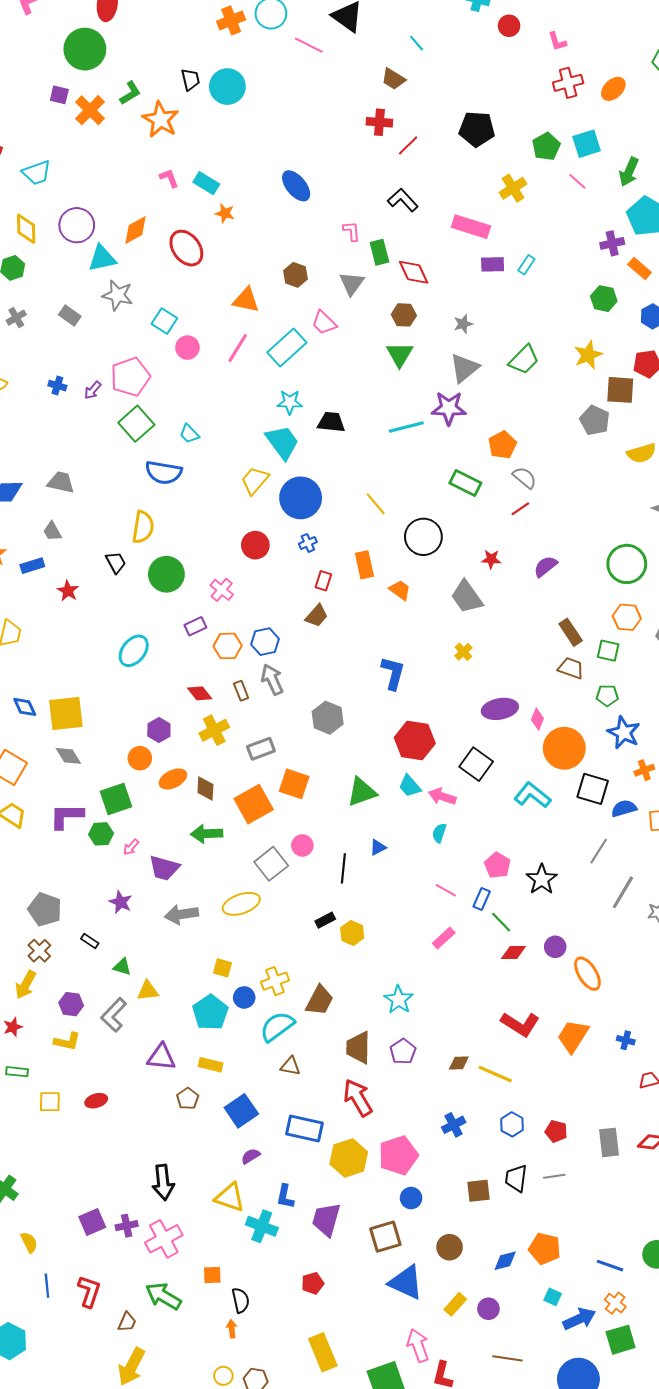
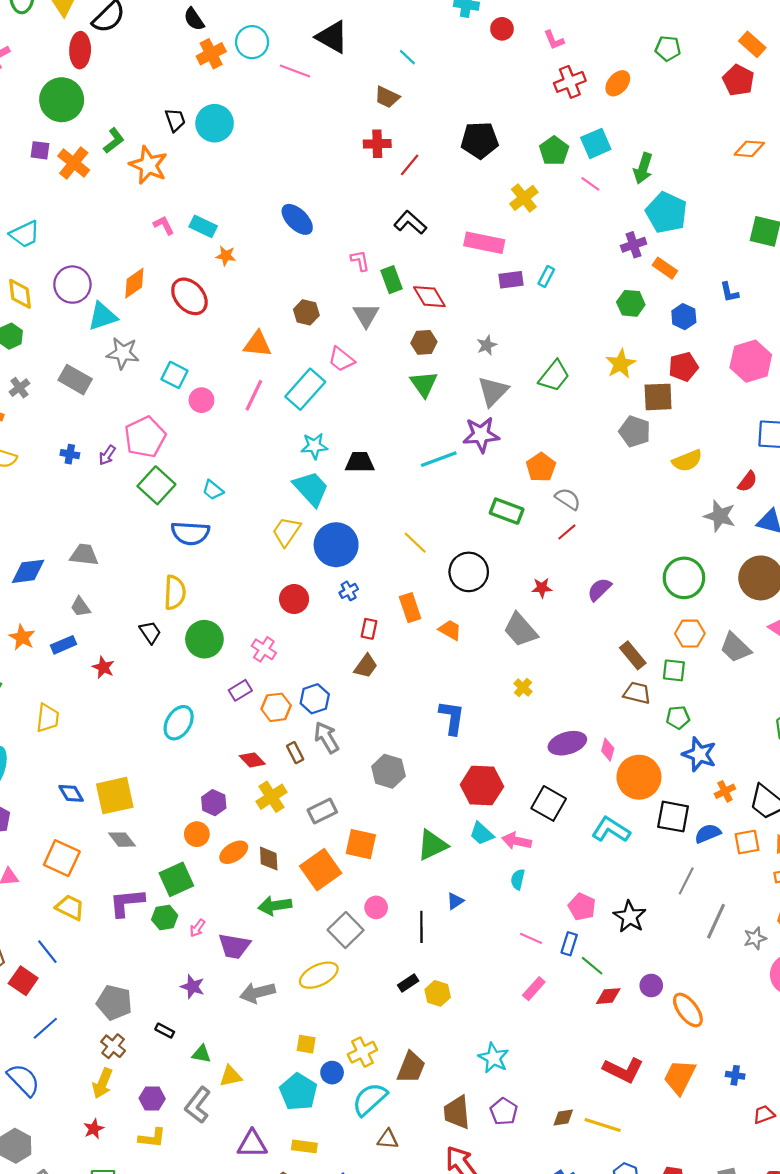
gray rectangle: (70, 315) -> (75, 380), size x1.4

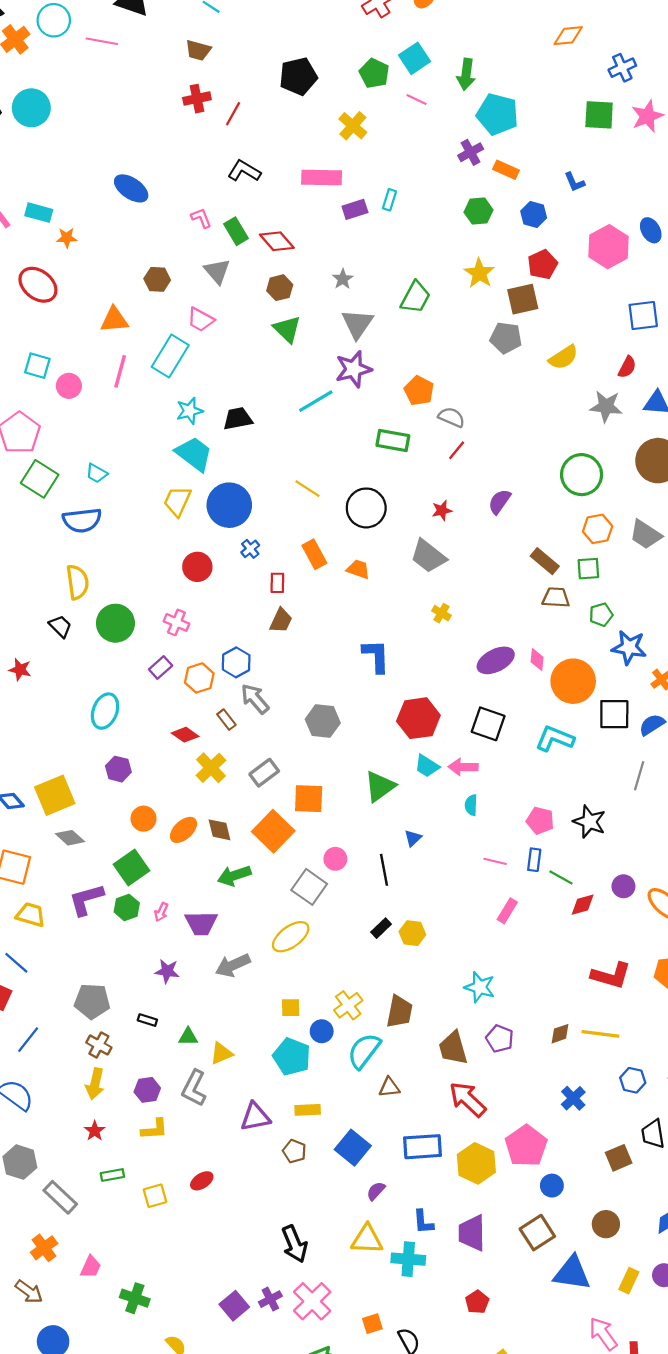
purple hexagon: (214, 803) -> (118, 769), moved

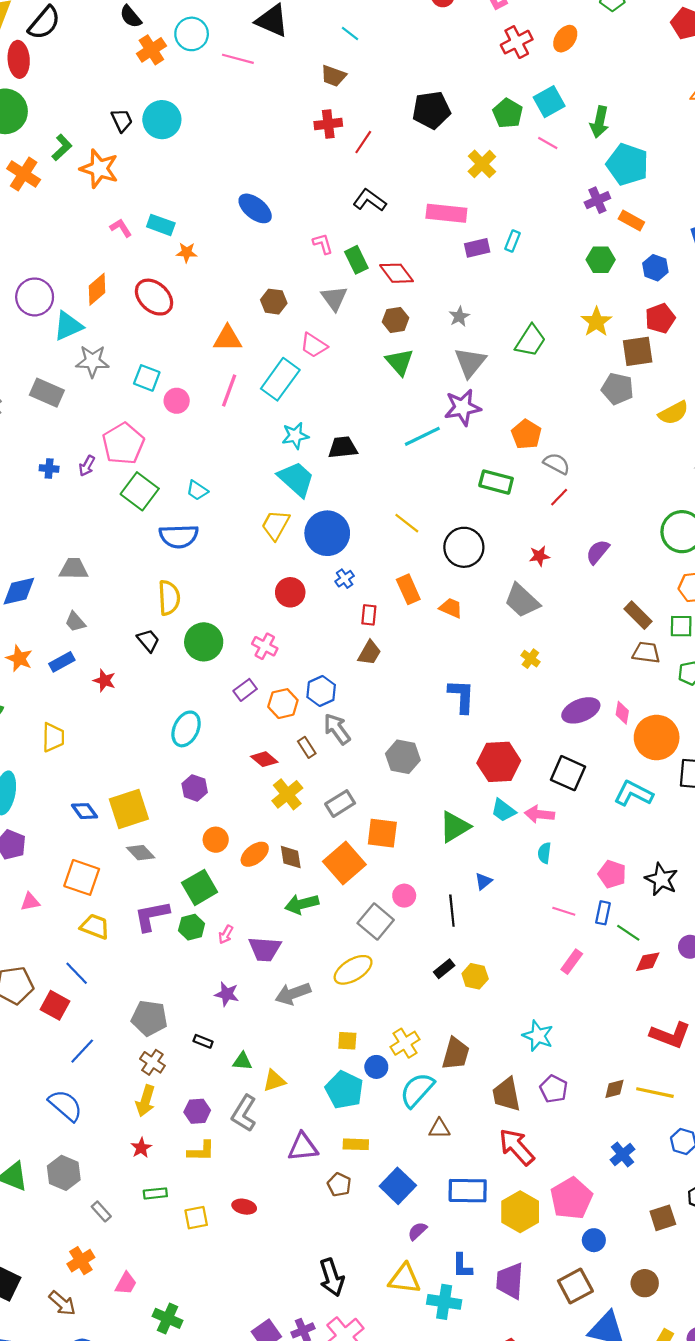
red ellipse: (202, 1181) -> (244, 1207), turned 40
gray rectangle: (60, 1197) -> (101, 1211), size x0.6

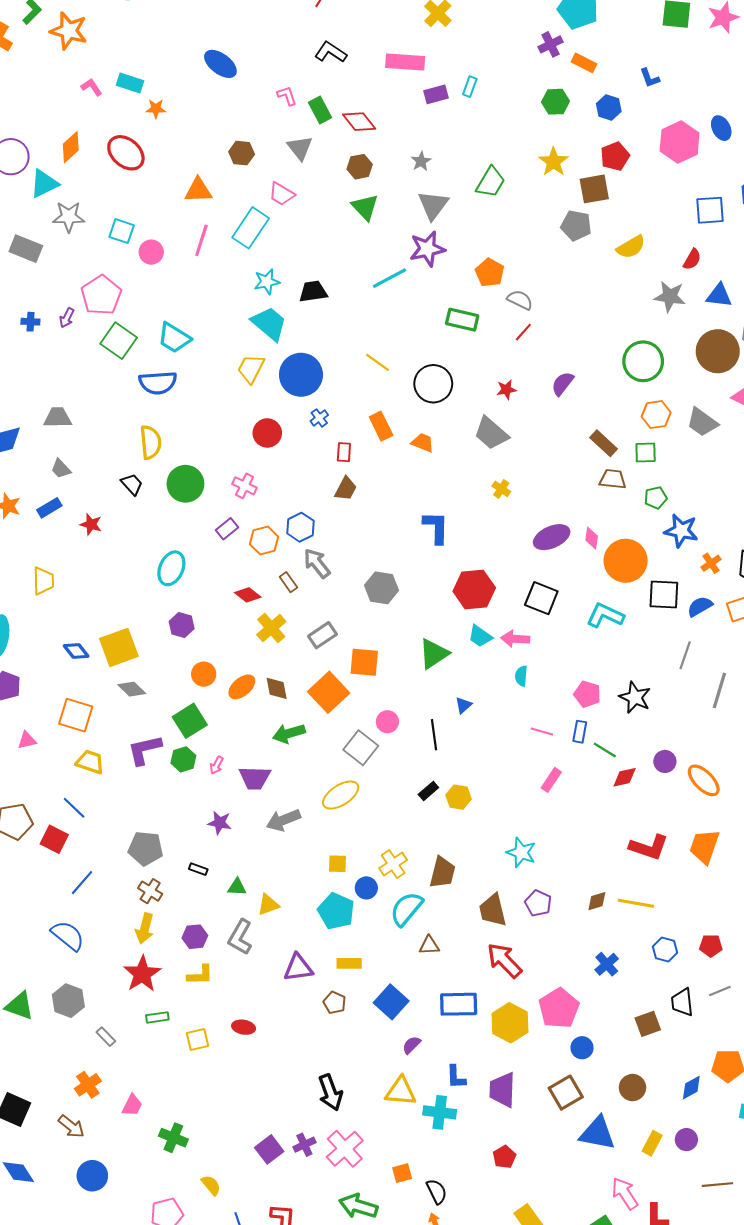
cyan trapezoid: (197, 490) -> (174, 338), size x1.6
red star: (141, 1148) -> (142, 974), size x1.8

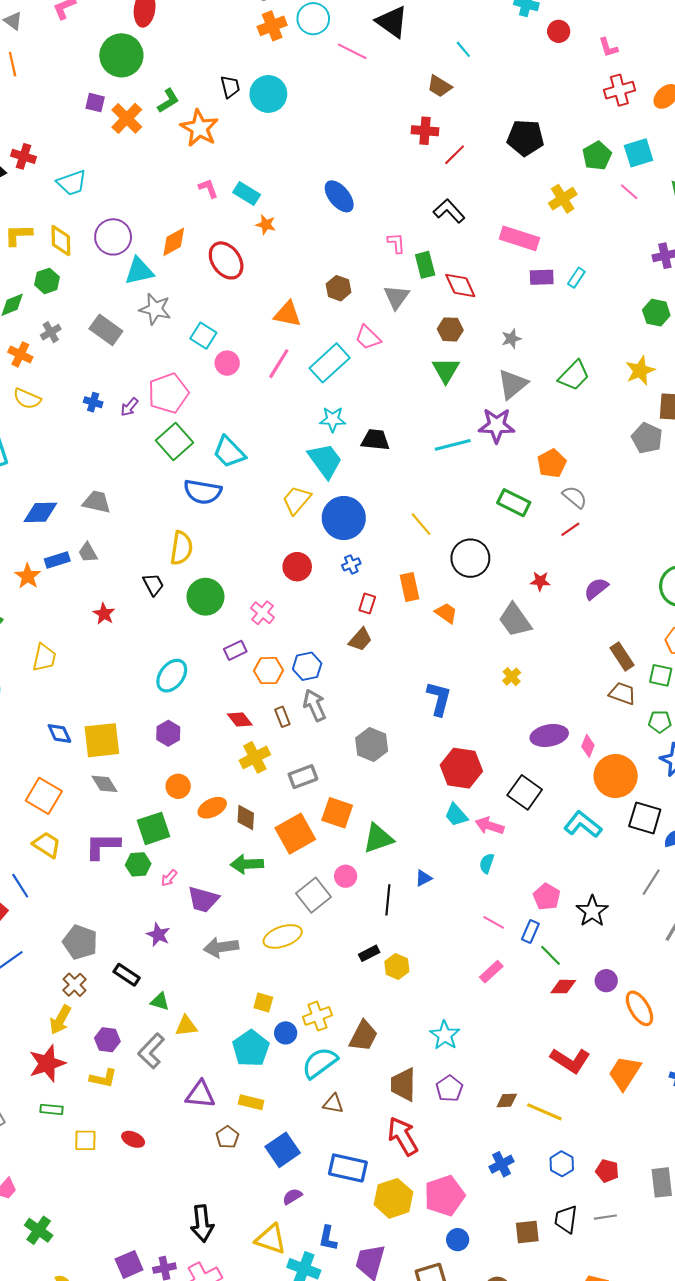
blue rectangle: (49, 508) -> (57, 560), moved
green triangle: (434, 654) -> (378, 838), moved
black rectangle: (198, 869) -> (127, 975), size x1.4

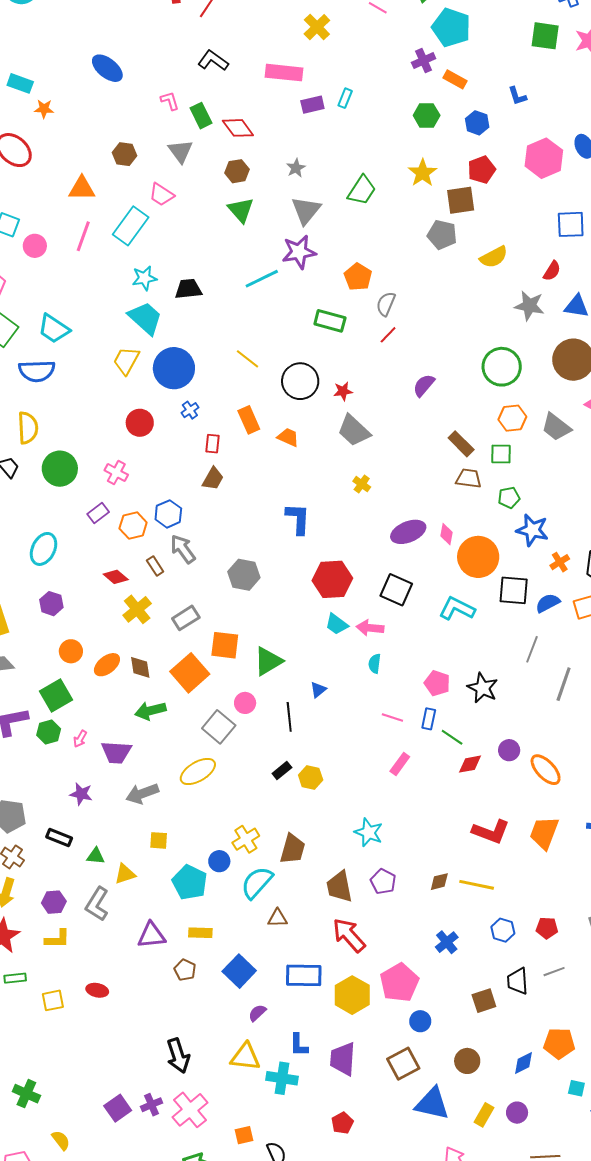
gray semicircle: (575, 497) -> (386, 304), turned -95
red star: (540, 581) -> (343, 391), moved
yellow square: (263, 1003) -> (159, 840), moved

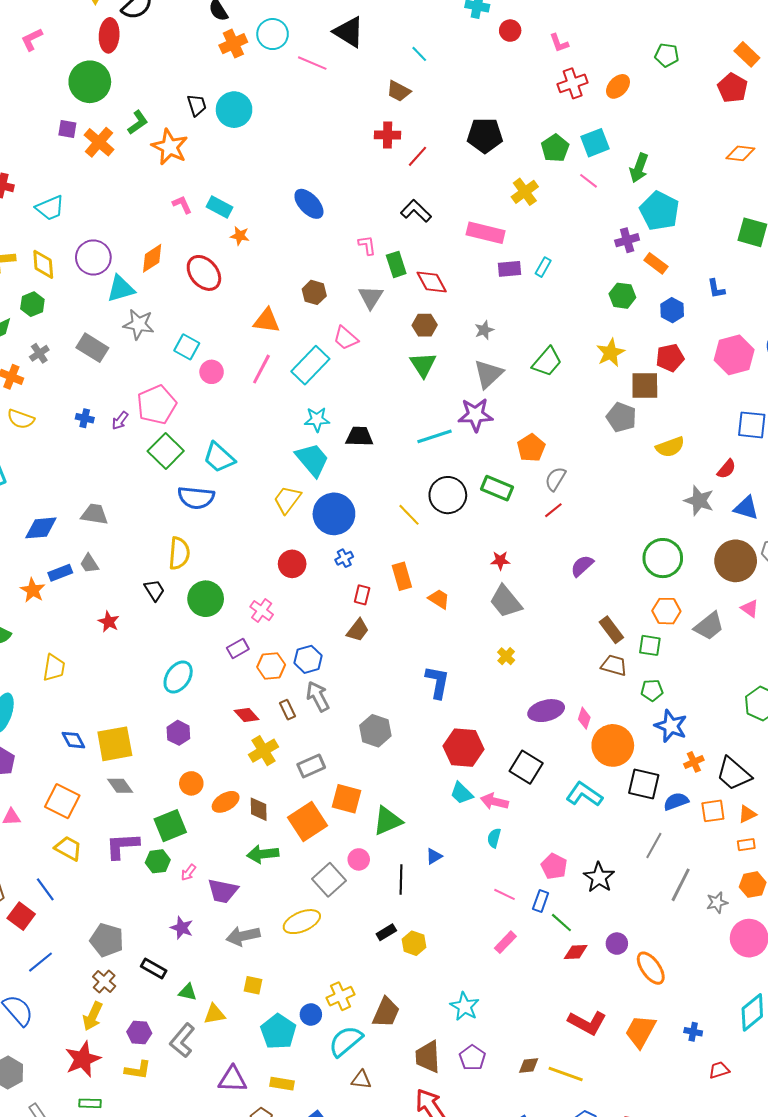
black circle: (300, 381) -> (448, 495), moved
gray trapezoid: (556, 427) -> (709, 626), turned -84

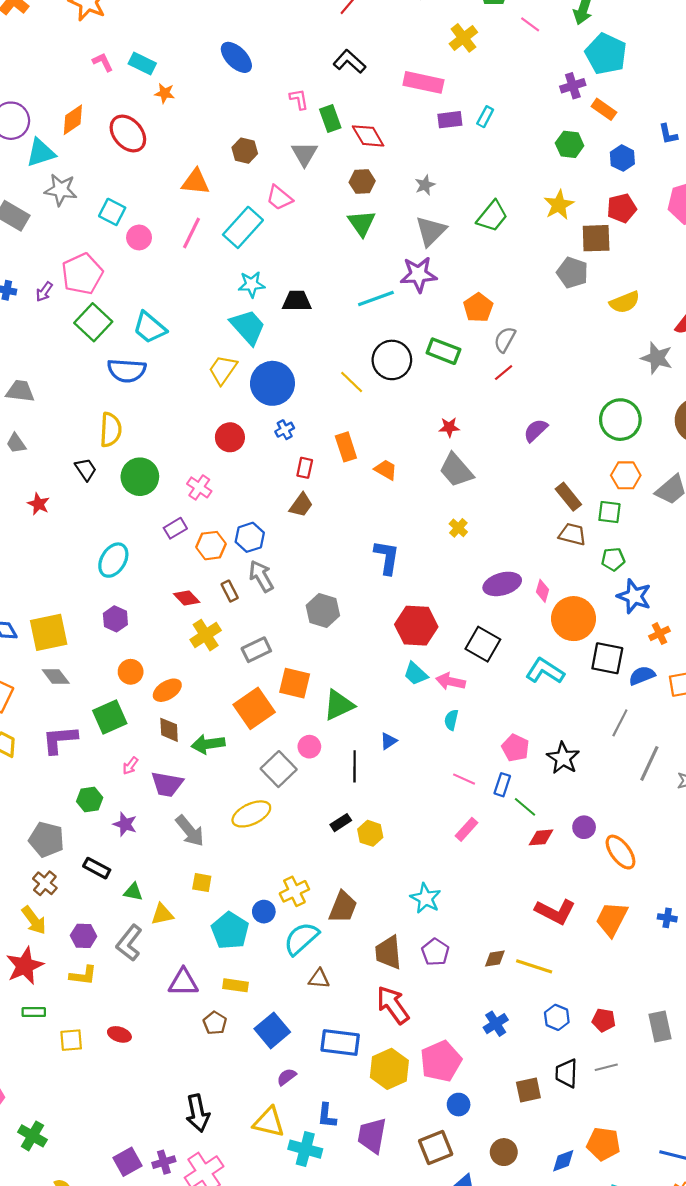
brown diamond: (259, 809) -> (169, 730), moved
green hexagon: (158, 861) -> (90, 799), moved
gray arrow: (243, 936) -> (190, 831), turned -116
yellow arrow: (93, 1016) -> (34, 920), turned -60

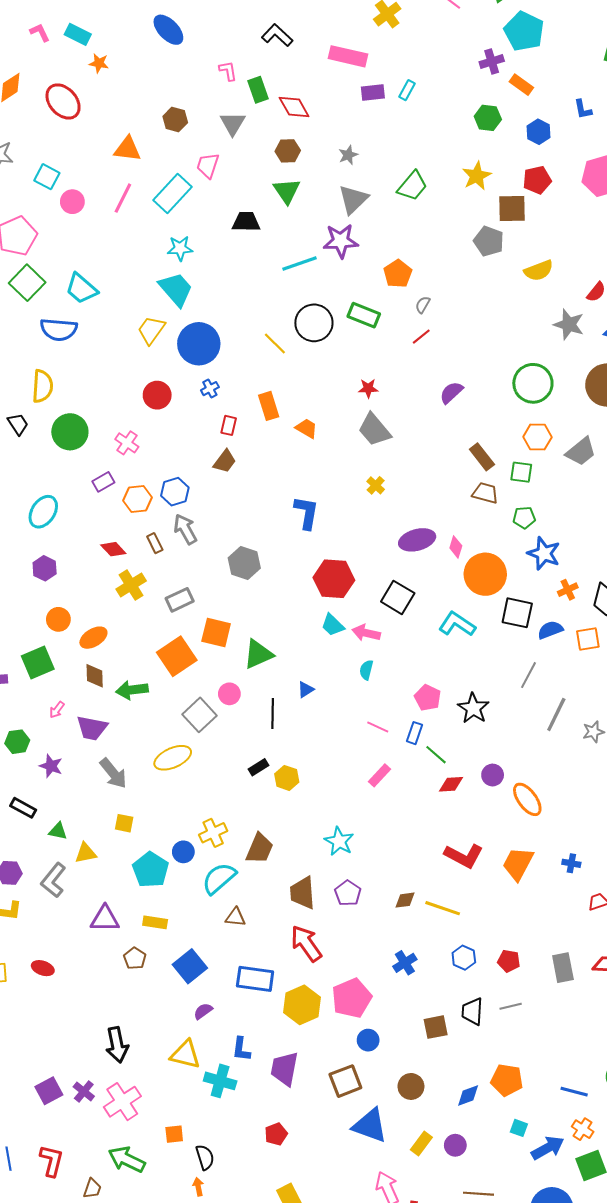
pink trapezoid: (279, 198) -> (208, 165), turned 68
black trapezoid: (297, 301) -> (246, 222), moved
gray semicircle: (505, 340) -> (423, 305), size x0.7
purple cross: (164, 1162) -> (84, 1091), turned -35

